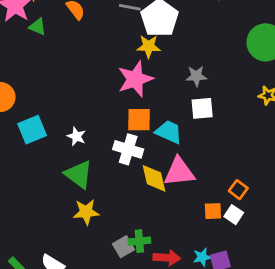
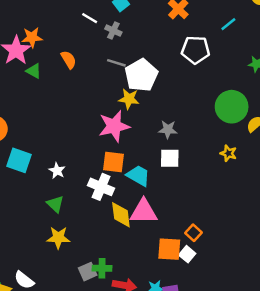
cyan square: (32, 130) -> (19, 160), turned 35
green triangle: (79, 174) -> (55, 204), size x0.7
orange square: (213, 211) -> (169, 249), size x1.5

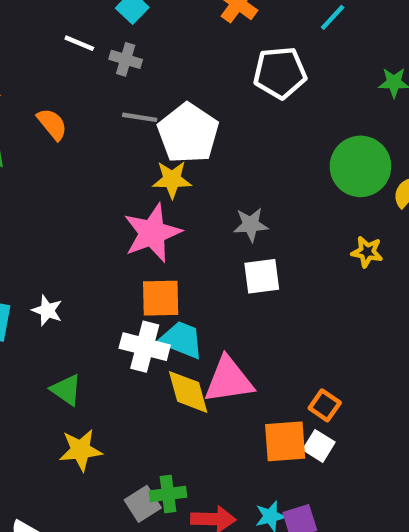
white star: (57, 171) -> (47, 310), moved
cyan trapezoid: (138, 176) -> (181, 340), moved

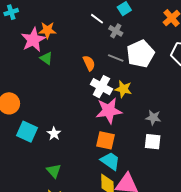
orange semicircle: (52, 124) -> (89, 63), moved
white pentagon: (188, 133) -> (140, 54), moved
white cross: (145, 347) -> (101, 87), moved

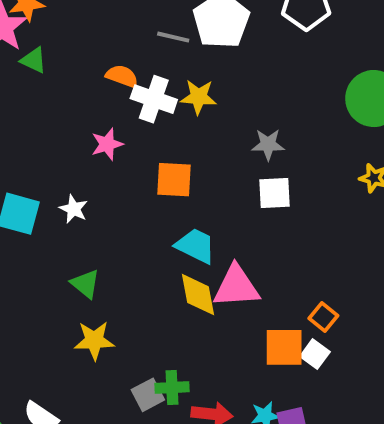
orange semicircle: (89, 63) -> (122, 76), moved, turned -35
pink star: (109, 111) -> (107, 144), moved, size x0.6
orange square: (105, 140) -> (174, 180), moved

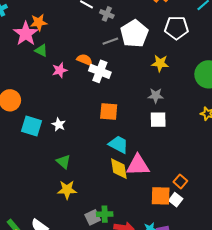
gray line: (173, 37) -> (110, 41), turned -35
yellow star: (198, 97) -> (160, 63), moved
pink star: (107, 144) -> (60, 70), moved

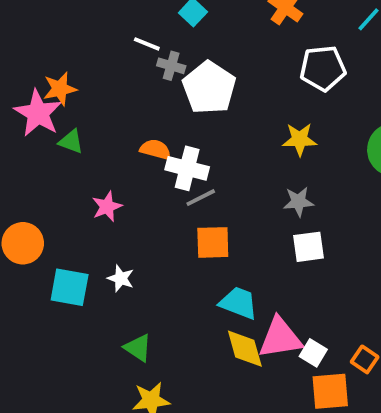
gray cross: (107, 14) -> (171, 66), moved
white pentagon: (134, 34) -> (209, 88), moved
gray line: (110, 41) -> (201, 198), moved
pink star: (60, 70) -> (107, 207), moved
white square: (176, 200) -> (313, 353), moved

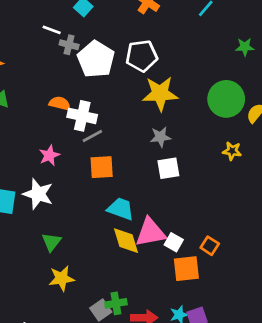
white pentagon: (323, 68) -> (142, 56), moved
yellow star: (300, 139) -> (160, 94), size x1.5
pink star: (107, 207) -> (49, 155), moved
white star: (121, 278) -> (38, 194), size x1.6
green triangle: (138, 348) -> (51, 242), turned 35

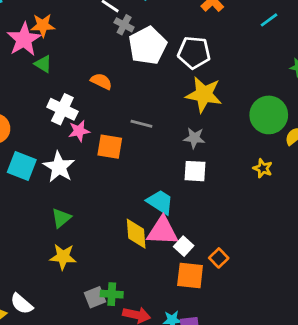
white cross: (82, 116) -> (62, 109), moved
gray line: (92, 136) -> (141, 124), moved, turned 30
orange square: (102, 167) -> (110, 147), moved
cyan trapezoid: (121, 209) -> (160, 202), moved

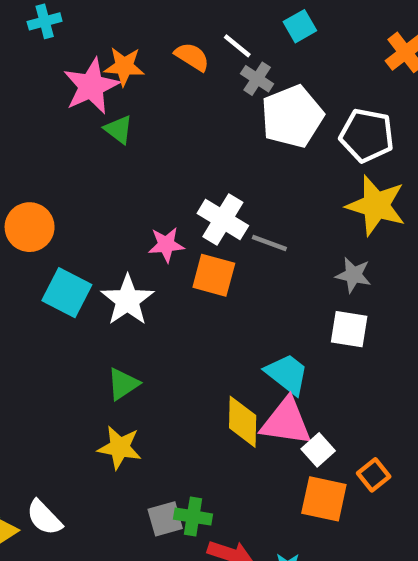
orange semicircle: (101, 81) -> (192, 57), moved
white cross: (62, 109) -> (223, 220), moved

